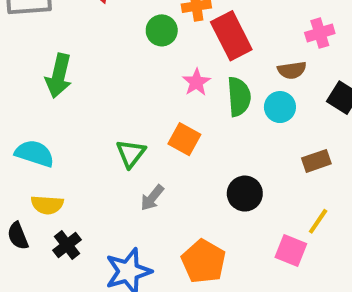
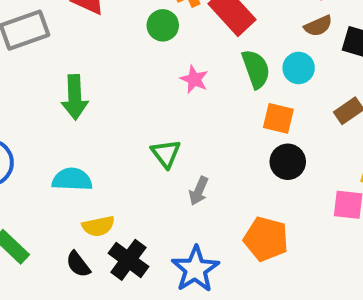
brown semicircle: (292, 70) -> (318, 26), moved
pink star: (196, 82) -> (194, 79), moved
orange square: (184, 139) -> (278, 118), moved
black cross: (67, 245) -> (128, 260), size x1.4

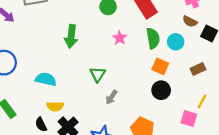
brown semicircle: (318, 26) -> (190, 21), turned 40
green arrow: (75, 97) -> (71, 36), moved

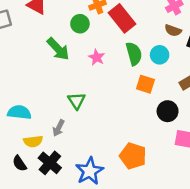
green arrow: (71, 36) -> (58, 49), moved, turned -45
black circle: (161, 90) -> (168, 111), moved
gray arrow: (111, 97) -> (59, 128), moved

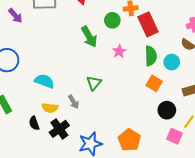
gray arrow: (59, 128) -> (74, 102), turned -72

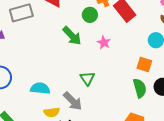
green semicircle: (151, 56) -> (140, 88), moved
gray arrow: (74, 102) -> (73, 101), size x1.5

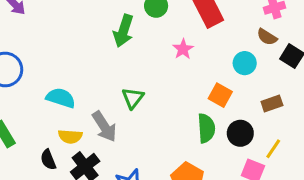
green arrow: (72, 36) -> (123, 31), turned 50
pink star: (104, 43) -> (183, 49), moved

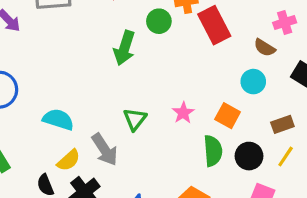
brown semicircle: (267, 37) -> (265, 48), moved
pink star: (183, 49) -> (183, 113), moved
yellow semicircle: (70, 136) -> (69, 160), turned -45
yellow line: (273, 149) -> (286, 156), moved

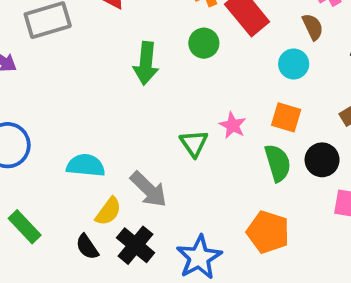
green circle: (159, 21) -> (204, 43), moved
brown semicircle: (265, 48) -> (313, 27), turned -135
cyan circle: (253, 82) -> (294, 64), moved
green triangle: (135, 119) -> (194, 143), moved

